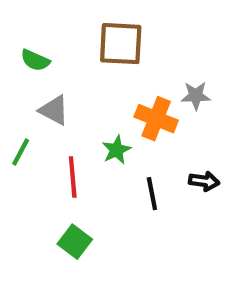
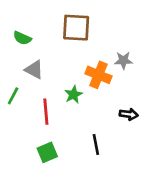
black line: (152, 194) -> (96, 145), moved
green square: (75, 242) -> (47, 152), turned 30

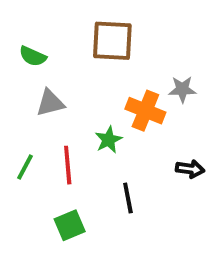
gray triangle: (34, 70) -> (50, 103), turned -42
green line: (13, 96) -> (25, 167), moved
black line: (96, 145) -> (128, 198), moved

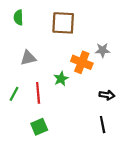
green semicircle: (33, 56) -> (18, 17), moved, turned 64
black line: (128, 198) -> (103, 125), moved

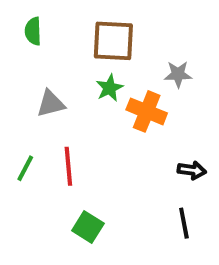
gray star: (103, 50) -> (178, 74), moved
green star: (61, 79) -> (110, 88), moved
green square: (39, 127) -> (88, 227), moved, turned -35

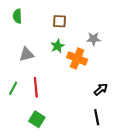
brown square: (113, 41) -> (60, 21), size x0.6
black arrow: (192, 170) -> (101, 89), turned -48
green square: (88, 227) -> (37, 119), moved

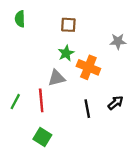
gray star: (94, 39) -> (118, 41), moved
gray triangle: (27, 54) -> (57, 78), moved
black line: (97, 117) -> (87, 109), moved

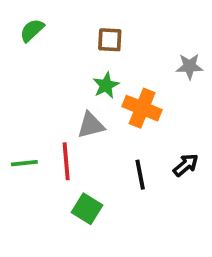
green semicircle: (20, 19) -> (32, 30), turned 49
green line: (15, 102) -> (24, 163), turned 56
green square: (42, 137) -> (87, 209), moved

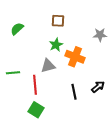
green semicircle: (32, 30) -> (17, 29), moved
green line: (24, 163) -> (13, 73), moved
green square: (87, 209) -> (36, 110), moved

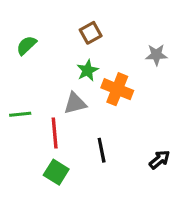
brown square: (58, 21) -> (91, 33), turned -32
black arrow: (98, 87) -> (160, 160), moved
black line: (74, 92) -> (102, 150), moved

